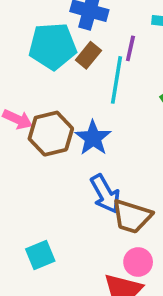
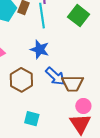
brown hexagon: (51, 134) -> (21, 80), moved
cyan square: (40, 255) -> (32, 119), turned -35

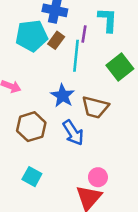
brown trapezoid: (73, 83) -> (95, 107), moved

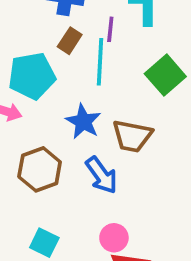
cyan pentagon: (32, 36) -> (32, 76), moved
pink circle: (98, 177) -> (114, 238), moved

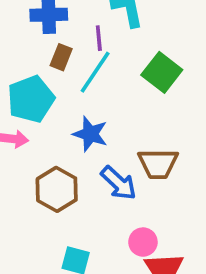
cyan line: (100, 62) -> (95, 72), turned 42
brown trapezoid: (132, 136) -> (158, 164), moved

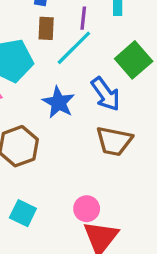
brown rectangle: (61, 57) -> (46, 28), turned -30
blue arrow: (119, 183) -> (106, 94), moved

